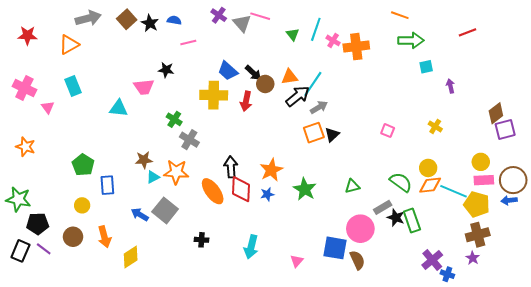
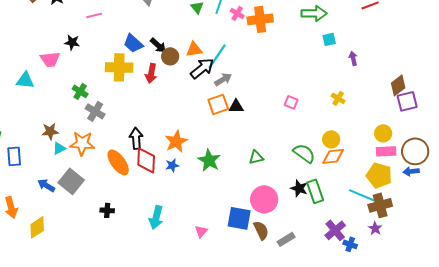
black triangle: (332, 135) -> (236, 106), turned 42
cyan line: (453, 191) -> (362, 195), moved
gray rectangle: (383, 207) -> (286, 239), moved

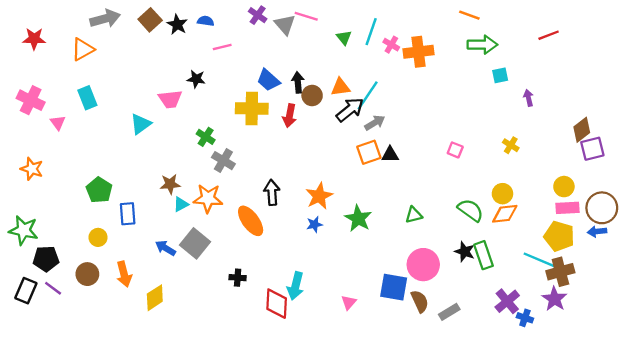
black arrow: (158, 45) -> (298, 82), turned -138
cyan triangle: (25, 80) -> (141, 124), turned -42
red diamond: (146, 160) -> (277, 304), moved
purple star: (375, 228) -> (555, 299), size x1.5

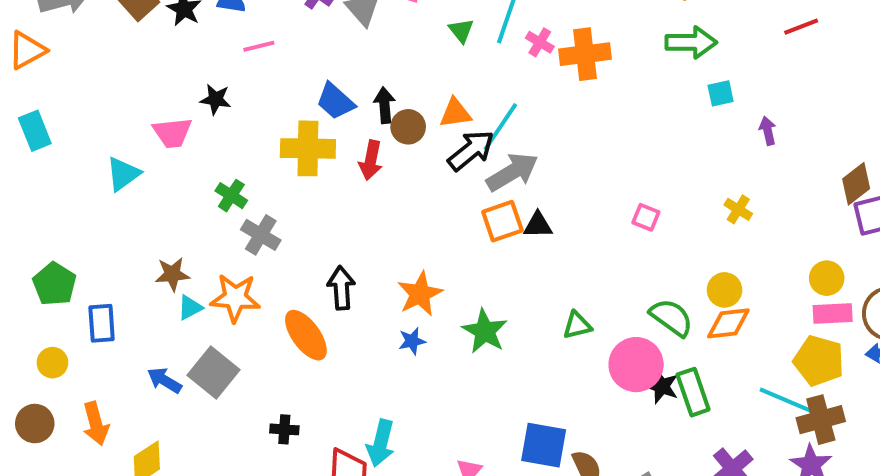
gray arrow: (375, 123) -> (512, 172), size x1.5
pink circle: (423, 265) -> (636, 365), moved

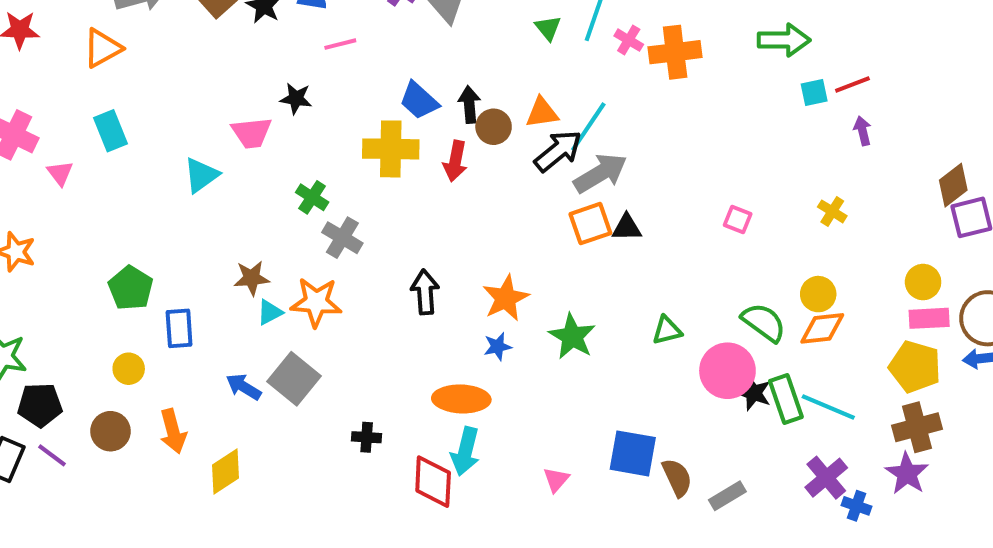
red line: (801, 27) -> (852, 84), moved
orange ellipse: (306, 335) -> (461, 399), moved, turned -52
cyan line: (785, 400) -> (828, 407), moved

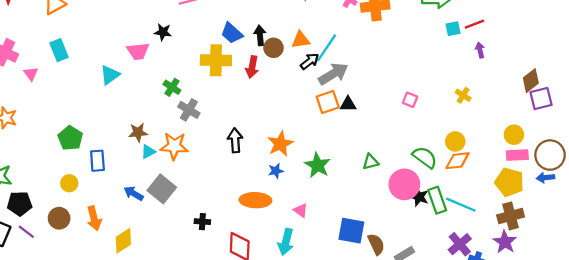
black arrow: (558, 151) -> (310, 61), size x0.7
cyan arrow: (465, 451) -> (286, 242), moved
pink triangle: (556, 480) -> (301, 210), moved, turned -35

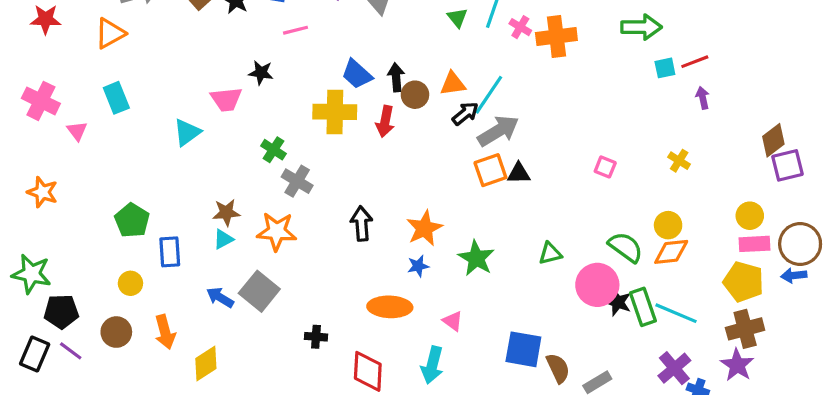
cyan triangle: (148, 152) -> (223, 239), moved

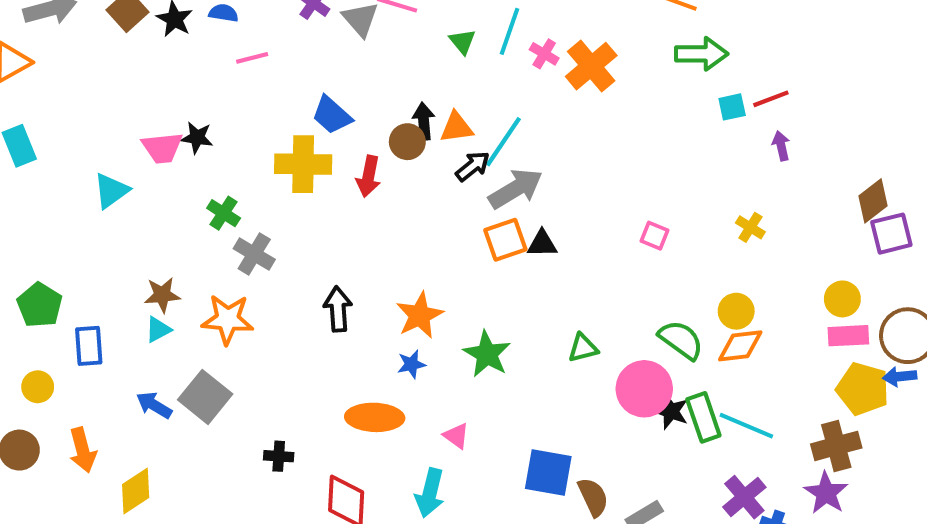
orange cross: (556, 37) -> (591, 66), turned -33
black star: (261, 73) -> (197, 138), moved
black arrow: (396, 77) -> (424, 121), moved
yellow pentagon: (744, 282) -> (863, 389), moved

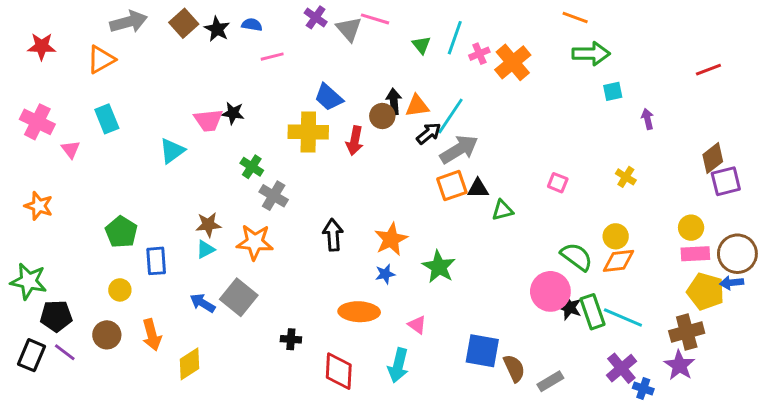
pink cross: (544, 54) -> (479, 54), turned 36
red line: (771, 99) -> (708, 70), moved
green triangle: (583, 348) -> (503, 210), moved

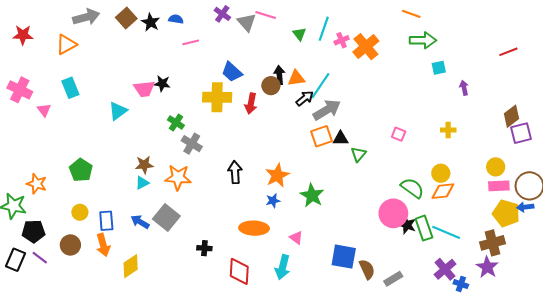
yellow cross: (626, 177) -> (448, 130), turned -32
orange star: (39, 206) -> (37, 184), moved
green triangle: (503, 210) -> (358, 154), turned -35
blue rectangle: (156, 261) -> (106, 221), moved

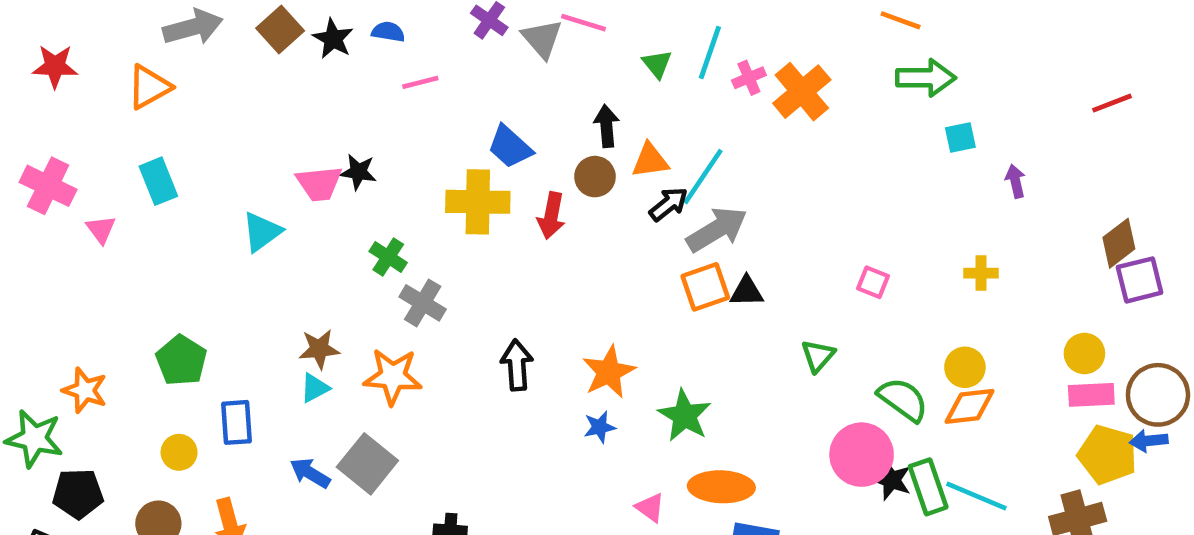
black arrow: (279, 75) -> (606, 126), moved
green triangle: (358, 154) -> (818, 356), moved
blue rectangle: (106, 221) -> (237, 422), moved
orange ellipse: (254, 228) -> (721, 487), moved

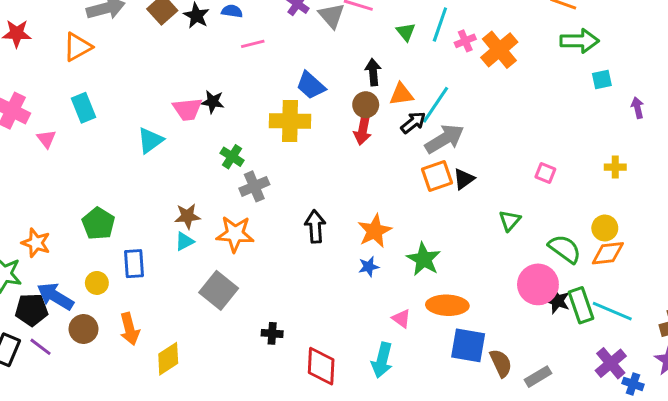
red arrow: (551, 216) -> (363, 130), moved
black triangle: (747, 291) -> (464, 179), turned -35
gray cross: (423, 303) -> (254, 186), turned 36
blue arrow: (310, 473) -> (55, 296), moved, size x1.4

